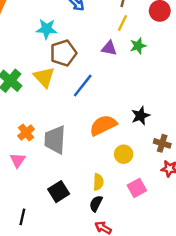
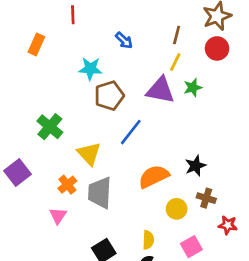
purple triangle: (109, 48) -> (160, 90), size x1.6
yellow triangle: (44, 77) -> (89, 154), moved
brown cross: (162, 143) -> (206, 198), moved

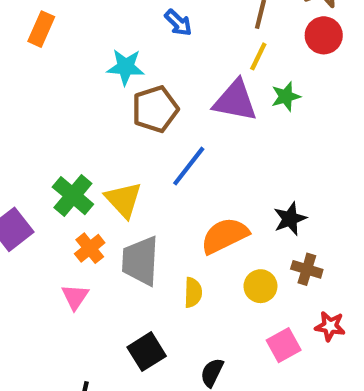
green cross: (50, 127) -> (73, 196), moved
red star: (228, 225) -> (330, 326), moved
yellow semicircle: (148, 240) -> (193, 292), moved

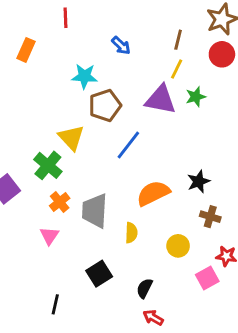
yellow triangle: (123, 200) -> (71, 138), moved
yellow circle: (260, 286) -> (178, 246), moved
pink square: (284, 345) -> (207, 278), moved

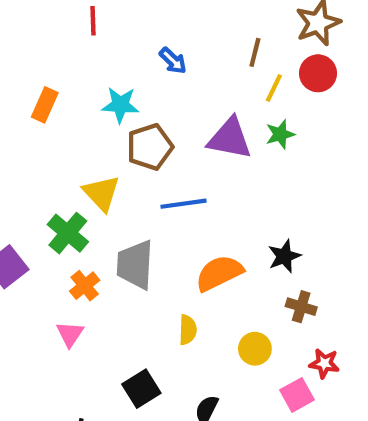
orange rectangle: (26, 50) -> (45, 105), moved
yellow line: (177, 69) -> (274, 88), moved
blue line: (128, 145) -> (183, 204), turned 44
gray trapezoid: (95, 211) -> (135, 265), moved

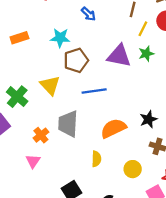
orange rectangle: (45, 105) -> (19, 38), turned 48
green cross: (68, 233) -> (17, 97), moved

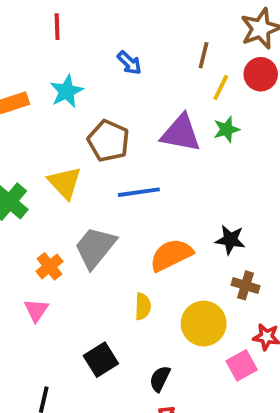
cyan star: (60, 38) -> (67, 91), moved, turned -30
brown pentagon: (76, 60) -> (108, 141), turned -30
black star: (148, 119) -> (230, 240), turned 30
gray trapezoid: (68, 124) -> (95, 247), turned 36
yellow circle: (133, 169) -> (204, 324), size x1.5

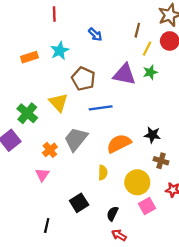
pink square: (242, 365) -> (147, 206), moved

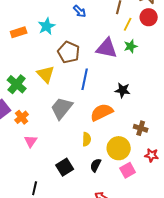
blue line: (101, 108) -> (85, 79), turned -70
black star: (152, 135) -> (123, 90), moved
orange cross: (50, 150) -> (22, 117), moved
black semicircle: (112, 214) -> (96, 165), moved

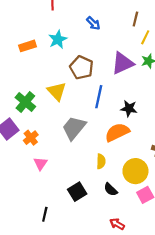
purple triangle: (107, 48) -> (123, 63), turned -35
black star: (123, 90) -> (129, 109), moved
black semicircle: (96, 165) -> (111, 189), turned -72

